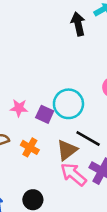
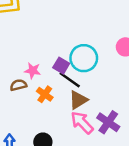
pink star: (19, 108) -> (33, 71), moved
black line: (88, 139) -> (70, 80), moved

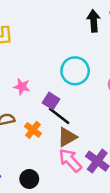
cyan circle: (84, 58) -> (75, 71), moved
pink star: (33, 71) -> (22, 87), moved

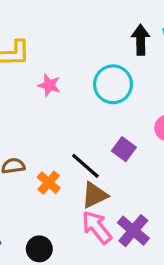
cyan circle: (75, 71) -> (113, 84), moved
pink star: (22, 87) -> (49, 85), moved
purple square: (51, 101) -> (124, 149), moved

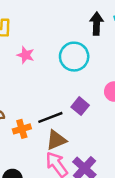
black line: (85, 166) -> (50, 117), turned -65
orange cross: (49, 183) -> (22, 129), turned 30

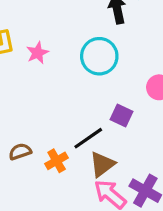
pink star: (26, 55) -> (37, 53), moved, turned -30

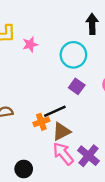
purple square: (121, 115) -> (77, 86), moved
orange cross: (57, 161) -> (41, 122), moved

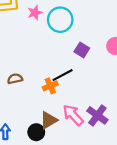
cyan circle: (73, 55) -> (60, 20), moved
brown triangle: (61, 131) -> (49, 120), moved

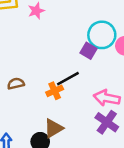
cyan circle: (60, 20) -> (102, 35), moved
pink arrow: (73, 115) -> (107, 98), moved, turned -35

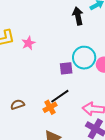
purple square: (89, 51) -> (66, 68), moved, turned -32

